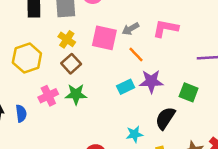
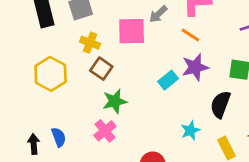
orange line: (136, 54) -> (190, 35), moved
pink cross: (48, 96) -> (105, 131), moved

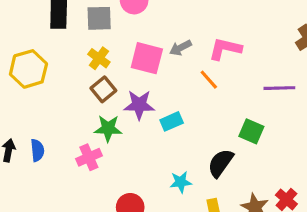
purple star: (195, 67) -> (139, 105), moved
yellow hexagon: (51, 74) -> (28, 69), moved

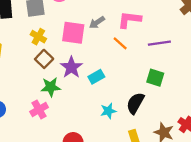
purple line: (279, 88) -> (159, 43), moved
purple star: (139, 105) -> (71, 67), turned -30
cyan star: (181, 182) -> (108, 111), moved

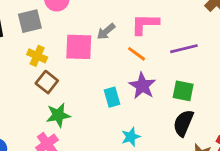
purple star: (71, 67) -> (142, 86), moved
cyan rectangle: (96, 77) -> (112, 97), turned -70
black semicircle: (135, 103) -> (183, 123), moved

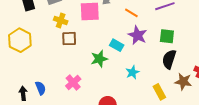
brown square: (47, 82) -> (69, 39), turned -35
cyan rectangle: (112, 97) -> (117, 45), turned -40
green star: (58, 115) -> (99, 59), moved

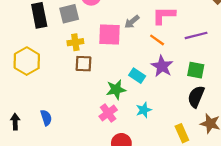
yellow cross: (61, 20) -> (75, 42), turned -32
cyan star: (132, 72) -> (144, 110), moved
pink cross: (73, 82) -> (108, 113), moved
black arrow: (23, 93) -> (15, 122), moved

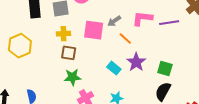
purple line: (196, 35) -> (169, 23), moved
orange line: (157, 40) -> (125, 39), moved
green star: (116, 90) -> (72, 77), moved

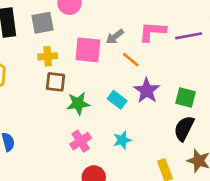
green star: (72, 77) -> (78, 104), moved

